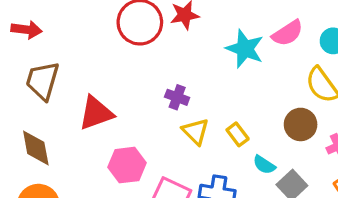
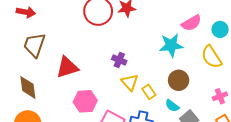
cyan star: (245, 49) -> (171, 45), moved, turned -30
brown circle: (301, 124) -> (179, 80), moved
yellow rectangle: (238, 134) -> (149, 92), moved

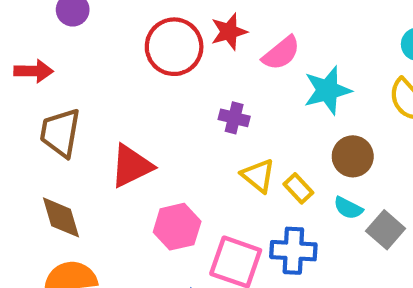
pink semicircle: (191, 23) -> (281, 53), moved
purple cross: (119, 60) -> (234, 118), moved

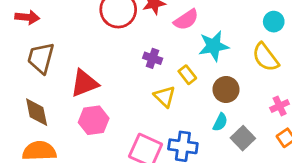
yellow rectangle: (298, 188) -> (187, 75), moved
cyan semicircle: (348, 208) -> (220, 122), turned -96
pink hexagon: (177, 227) -> (94, 120), moved

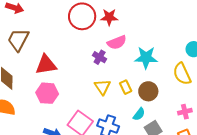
pink semicircle: (186, 20) -> (117, 42), moved
yellow rectangle: (187, 75) -> (126, 87), moved

